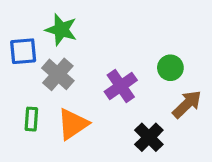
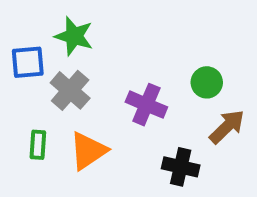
purple cross: (121, 86) -> (146, 105), turned -32
black cross: (149, 137) -> (181, 167), turned -32

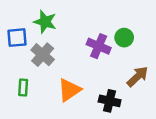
green circle: (207, 82) -> (124, 38), moved
purple cross: (146, 105) -> (99, 46), moved
orange triangle: (88, 151) -> (69, 90), moved

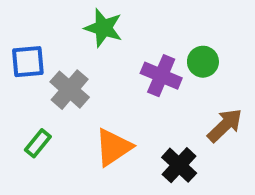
green star: (45, 22) -> (103, 28), moved
green rectangle: (23, 88) -> (38, 143), turned 35
black cross: (110, 101) -> (179, 165), turned 30

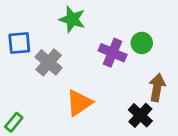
brown arrow: (225, 125) -> (157, 87), turned -36
green rectangle: (38, 143) -> (14, 122), moved
black cross: (179, 165) -> (140, 115), moved

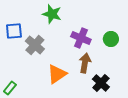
green circle: (142, 43) -> (111, 39), moved
brown arrow: (157, 87) -> (85, 63), moved

